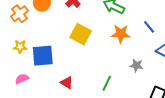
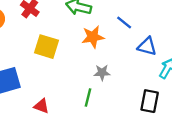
gray star: (136, 65) -> (102, 73), moved

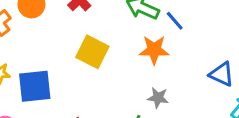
blue line: (124, 22) -> (175, 21), moved

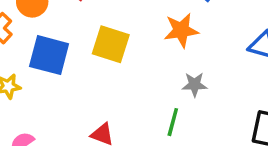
blue square: (35, 86) -> (49, 55), moved, turned 30

